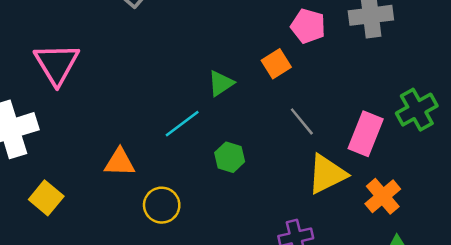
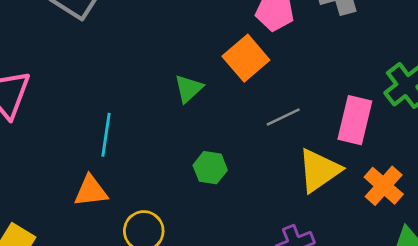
orange square: (276, 64) -> (246, 58), size x1.4
gray line: (302, 121) -> (283, 117), turned -68
cyan line: (182, 124) -> (106, 135), moved, turned -36

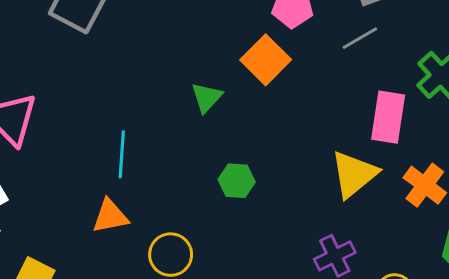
gray line: (283, 117) -> (360, 38), moved

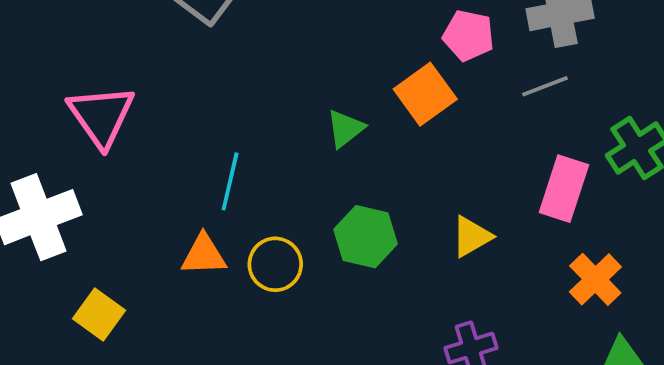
yellow triangle: (354, 174) -> (472, 237), moved, size x0.7
green hexagon: (237, 181) -> (366, 237), size x1.4
yellow circle: (171, 255) -> (275, 264), moved

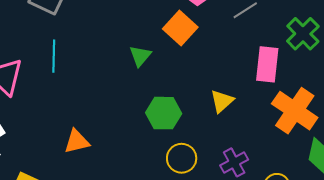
cyan line: (230, 181) -> (54, 56), moved
yellow circle: (275, 264) -> (182, 158), moved
orange cross: (595, 279) -> (295, 111), size x1.5

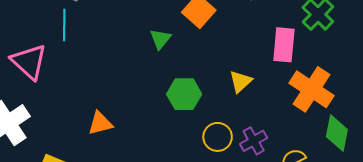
cyan line: (54, 56) -> (64, 25), moved
yellow circle: (182, 158) -> (218, 137), moved

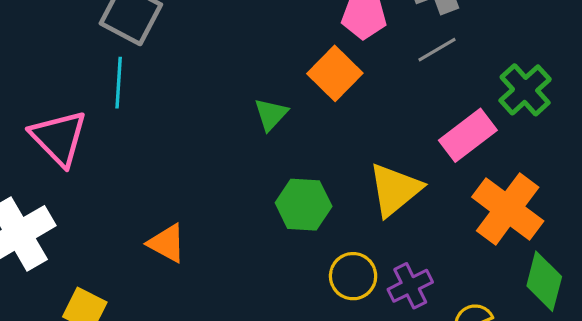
pink rectangle: (284, 45) -> (468, 135), turned 44
yellow triangle: (241, 81) -> (395, 190), size x1.5
orange triangle: (100, 123) -> (167, 243), turned 40

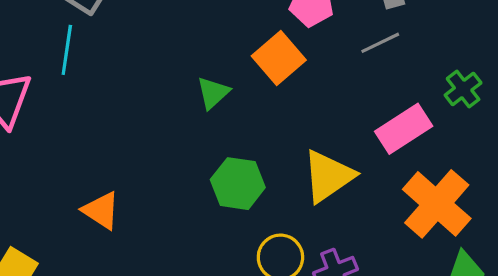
green cross: (525, 90) -> (463, 89), size x0.7

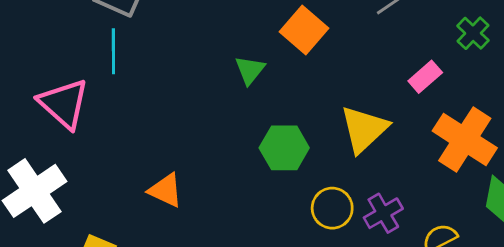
pink rectangle: (404, 129) -> (425, 77), size x0.7

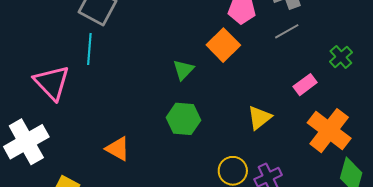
yellow triangle: (364, 129) -> (259, 118), size x0.7
green hexagon: (284, 148) -> (183, 119), moved

